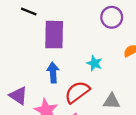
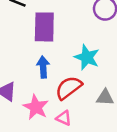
cyan star: (94, 63) -> (87, 57), size x1.5

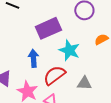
purple rectangle: (44, 27) -> (48, 28), moved, turned 65

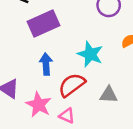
purple rectangle: (48, 28) -> (44, 23), moved

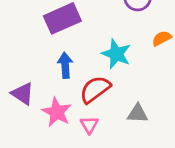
gray triangle: (109, 95) -> (138, 114), moved
pink triangle: (67, 116) -> (89, 125), turned 35

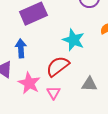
blue arrow: (65, 65) -> (21, 48), moved

